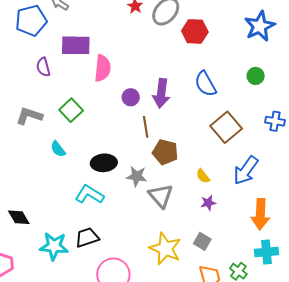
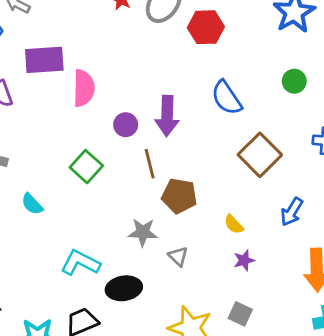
green square: (71, 110) -> (86, 167), moved
black ellipse: (104, 163) -> (124, 288), moved
blue arrow: (246, 170) -> (292, 212), size x0.7
gray triangle: (161, 196) -> (178, 256), size x0.6

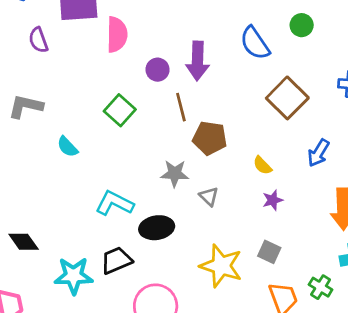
green circle: (294, 81) -> (302, 25), moved

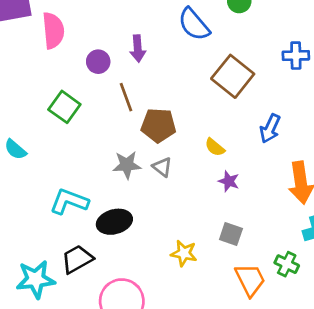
purple arrow: (197, 61) -> (138, 48), size x0.7
gray triangle: (209, 197) -> (162, 167), moved
purple star: (273, 200) -> (229, 181), turned -30
yellow star: (221, 266) -> (184, 253), size x0.6

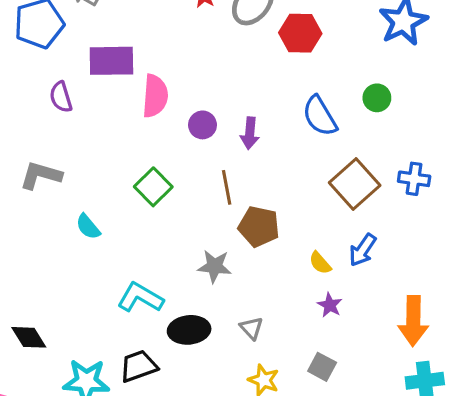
blue cross: (296, 56) -> (414, 179), moved
purple circle: (98, 62) -> (202, 125), moved
blue arrow: (270, 129) -> (363, 250), moved
gray triangle: (162, 167) -> (251, 328), moved

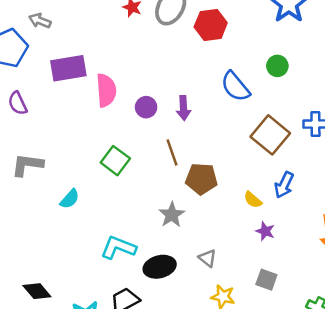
purple semicircle: (61, 97) -> (18, 103), moved
cyan semicircle: (88, 227) -> (70, 199), turned -90
gray star: (214, 266) -> (172, 215), turned -30

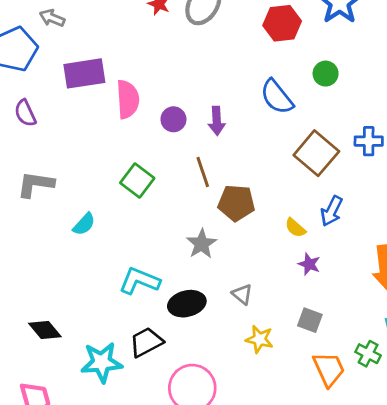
red hexagon: (211, 25) -> (282, 23), moved

